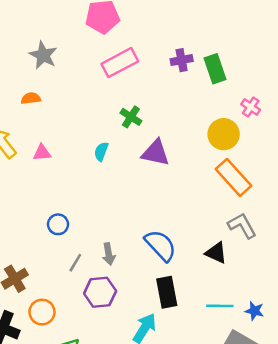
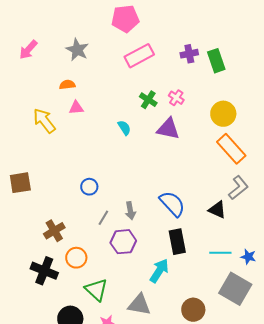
pink cross: (251, 107) -> (176, 98), moved
cyan semicircle: (101, 151) -> (124, 128), turned 126
pink triangle: (42, 153) -> (76, 108), moved
gray L-shape: (242, 226) -> (238, 188), turned 80

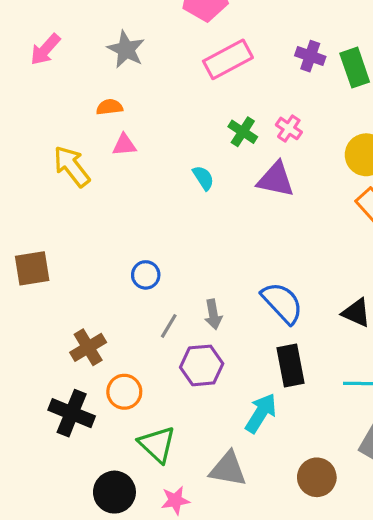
purple cross: (189, 54) -> (310, 56), turned 30

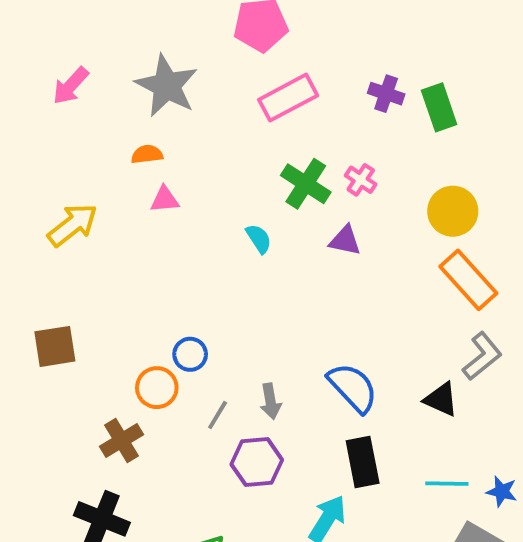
gray star: (126, 49) -> (167, 86), size x1.4
green cross: (243, 132) -> (306, 184), size x1.4
yellow arrow: (72, 166) -> (73, 225), moved, turned 90
purple triangle: (276, 179) -> (345, 241), size x0.7
orange circle: (124, 392) -> (157, 388), moved

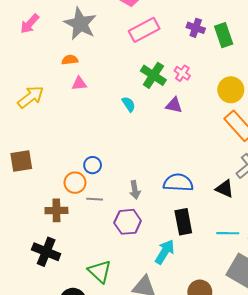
blue semicircle: (353, 388) -> (178, 183), turned -44
gray line: (218, 415) -> (95, 199), moved, turned 63
brown cross: (122, 441) -> (56, 210), turned 30

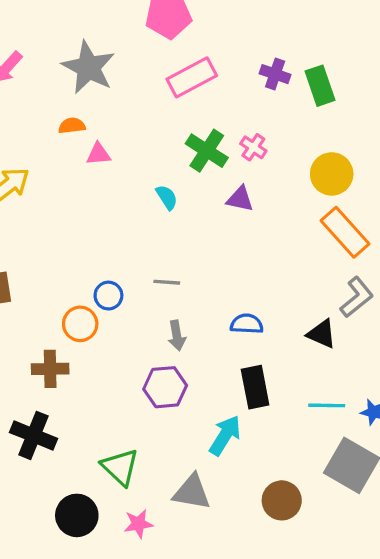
pink triangle: (79, 84) -> (98, 154), moved
blue semicircle: (178, 183) -> (247, 324), size x0.7
gray line: (95, 199) -> (167, 282), moved

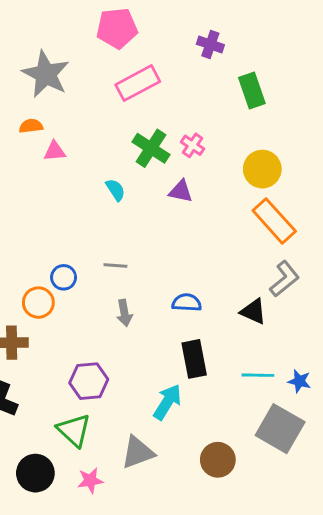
purple cross: (275, 74) -> (210, 44), moved
purple hexagon: (165, 387) -> (89, 381), moved
gray triangle: (192, 492) -> (138, 452), turned -30

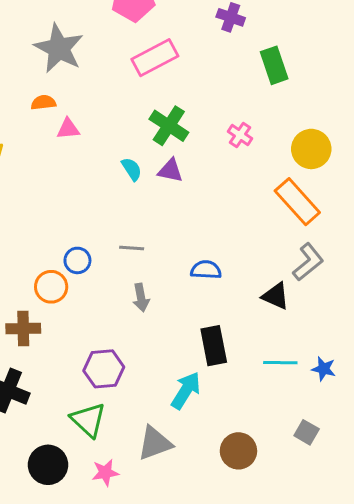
pink cross: (193, 145) -> (240, 135), moved
yellow circle: (262, 169) -> (311, 149), moved
purple triangle: (181, 191) -> (170, 171), moved
blue semicircle: (187, 303) -> (206, 270), moved
gray square: (280, 429) -> (307, 432), moved, size x0.5

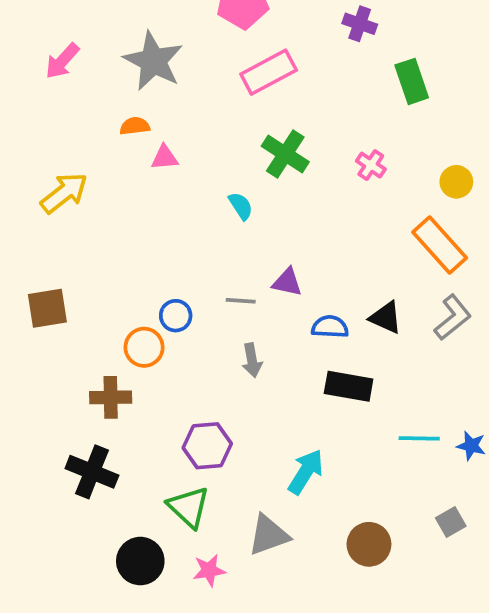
yellow circle: (311, 149) -> (456, 182), size x0.7
purple triangle: (170, 171) -> (287, 282), moved
black triangle: (276, 296) -> (386, 318), moved
black rectangle: (214, 346) -> (349, 386), moved, turned -69
gray square: (307, 432) -> (451, 522), turned 30

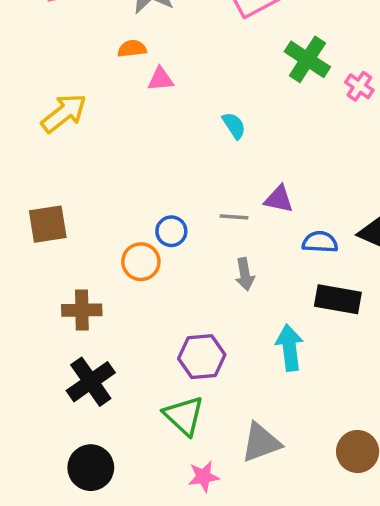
green cross: (285, 154) -> (307, 59), moved
brown cross: (111, 397) -> (82, 310), moved
black cross: (92, 472) -> (91, 382), turned 33
cyan arrow: (306, 472) -> (290, 348), moved, turned -39
black circle: (140, 561) -> (91, 468), moved

